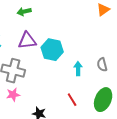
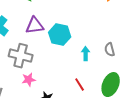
pink star: (13, 95) -> (29, 80), moved

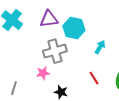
cyan arrow: (86, 54) -> (100, 47), turned 32
gray cross: (21, 56) -> (55, 51), moved, turned -30

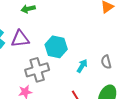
purple triangle: (49, 19) -> (20, 39), moved

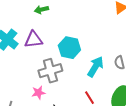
cyan arrow: (82, 66) -> (95, 67), size x1.5

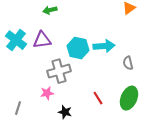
cyan arrow: (95, 67) -> (104, 46), moved, turned 55

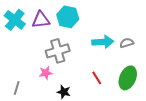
cyan arrow: (104, 46) -> (103, 42), moved
cyan hexagon: (78, 48) -> (68, 17), moved
gray semicircle: (128, 63) -> (127, 43), turned 88

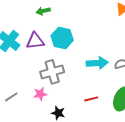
red line: (97, 78) -> (91, 99), turned -72
gray line: (17, 88) -> (11, 97), moved, turned 40

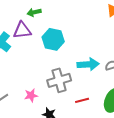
purple triangle: (35, 41) -> (22, 30), moved
gray cross: (52, 72) -> (59, 80), moved

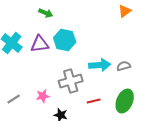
green arrow: (34, 12) -> (46, 13), turned -144
purple triangle: (22, 30) -> (40, 44), moved

